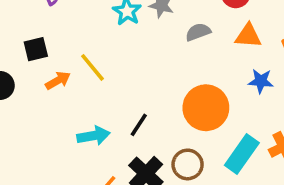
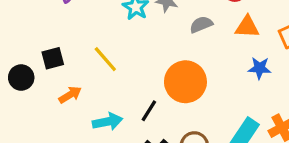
black square: (36, 49) -> (53, 58), moved
orange arrow: (58, 81) -> (70, 95), moved
orange circle: (206, 108) -> (185, 82), moved

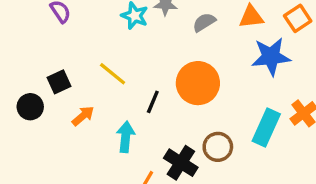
blue star: (260, 68) -> (271, 57), size x1.6
black line: (149, 111) -> (153, 102), moved
cyan arrow: (108, 122) -> (126, 137), turned -64

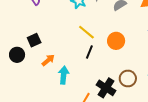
yellow line: (113, 74) -> (86, 32), moved
orange circle: (198, 83) -> (116, 41), size x0.7
cyan arrow: (126, 137) -> (64, 75), moved

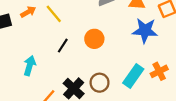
yellow line: (86, 32) -> (54, 14), moved
orange arrow: (48, 60) -> (28, 12), moved

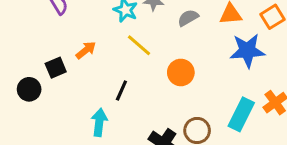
yellow line: (54, 14) -> (139, 45), moved
black line: (63, 46) -> (121, 90), moved

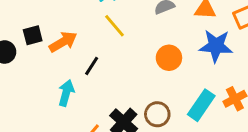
orange arrow: (86, 50) -> (63, 42), moved, size x1.4
orange circle: (181, 72) -> (169, 58), moved

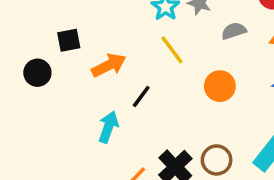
black square: (33, 35) -> (69, 40), moved
orange circle: (169, 58) -> (220, 86), moved

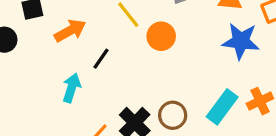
orange circle: (220, 86) -> (161, 36), moved

